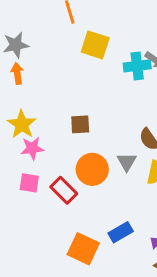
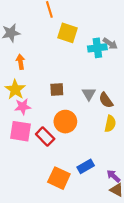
orange arrow: (17, 73) -> (21, 62), moved
gray triangle: (127, 162) -> (89, 94), moved
pink square: (29, 183) -> (21, 131), size x1.5

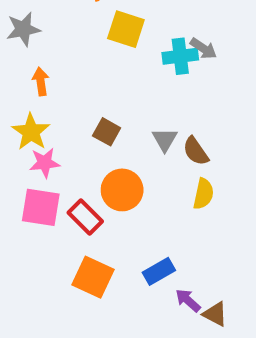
brown square: (57, 90) -> (107, 132), turned 32
purple arrow: (113, 176) -> (188, 300), moved
orange square: (59, 178) -> (93, 277), moved

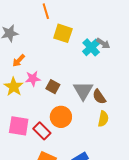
cyan cross: (180, 56) -> (91, 47), turned -36
orange arrow: (41, 81) -> (19, 60), turned -128
gray triangle: (165, 140) -> (83, 91), size x1.5
pink star: (45, 163) -> (33, 79), moved

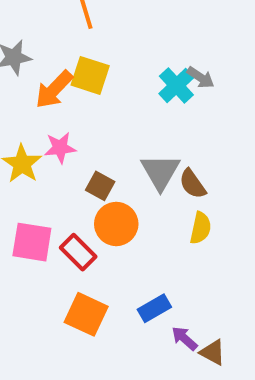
yellow square: (63, 33) -> (90, 75), moved
orange arrow: (19, 60) -> (54, 90), moved, size x1.5
brown square: (53, 87) -> (100, 186), moved

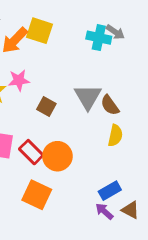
cyan cross: (176, 86) -> (99, 38), turned -35
orange circle: (116, 224) -> (57, 156), moved
blue rectangle: (154, 308) -> (110, 191), moved
brown triangle: (213, 352) -> (131, 210), moved

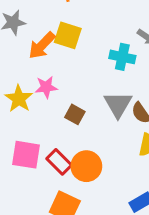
cyan cross: (99, 38) -> (122, 57), moved

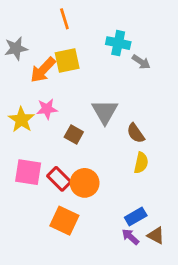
yellow square: (68, 35) -> (67, 61), turned -30
cyan cross: (122, 57) -> (118, 43), moved
gray triangle: (118, 104) -> (105, 112), moved

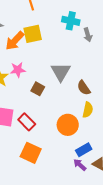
gray arrow: (141, 62) -> (88, 35), turned 40
orange circle: (85, 183) -> (68, 125), moved

